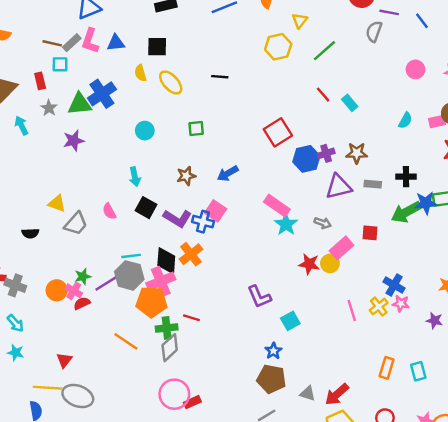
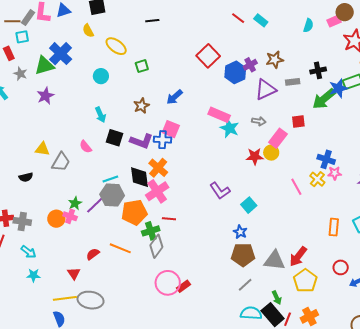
yellow ellipse: (171, 83) -> (116, 46), moved
pink cross: (161, 281) -> (157, 191), moved
red semicircle: (82, 303) -> (93, 254), moved
gray triangle: (308, 393) -> (274, 261), size x1.6

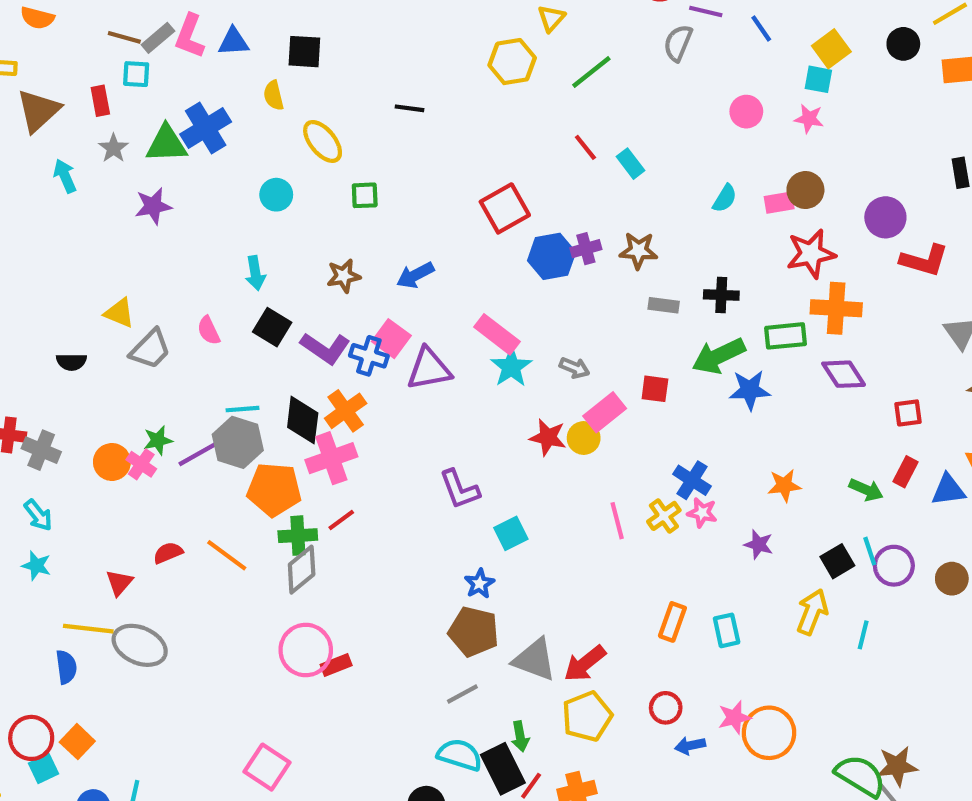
blue star: (338, 88) -> (750, 390), moved
purple triangle: (266, 90) -> (429, 369), moved
red line: (169, 219) -> (341, 520), turned -56

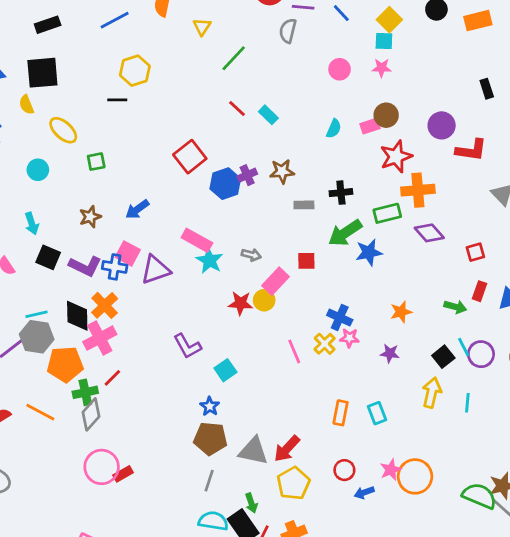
black square: (304, 52) -> (42, 73), size x1.4
yellow hexagon: (512, 62) -> (135, 71), moved
gray line: (462, 694) -> (209, 481), turned -35

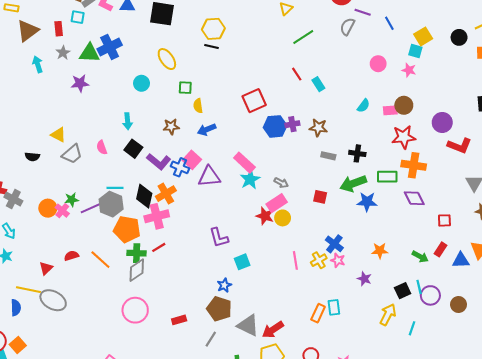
yellow hexagon: (135, 71) -> (213, 29), moved
yellow semicircle: (26, 105) -> (198, 106), moved
pink rectangle: (275, 281) -> (277, 203), moved
cyan rectangle: (377, 413) -> (334, 307), moved
red rectangle: (123, 474) -> (179, 320), moved

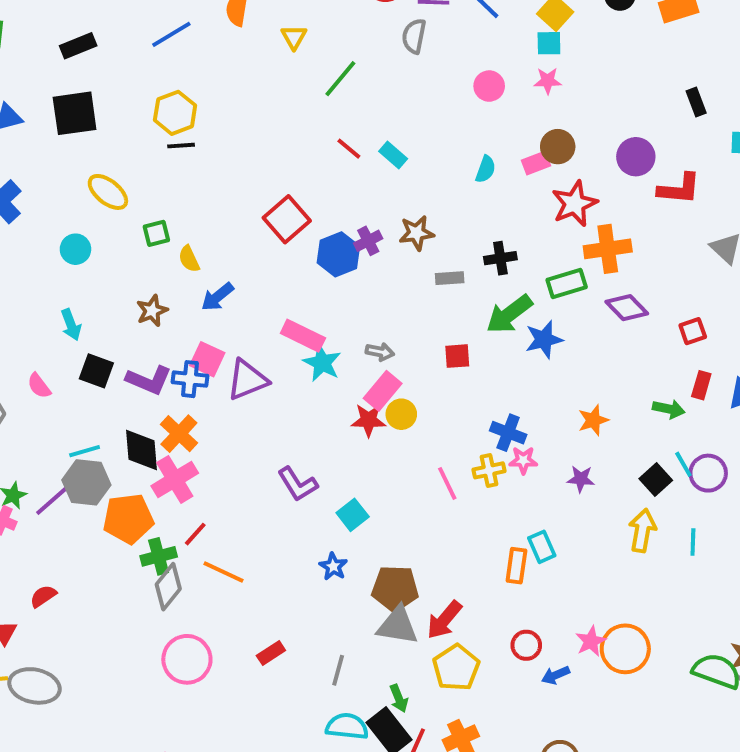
orange line: (100, 260) -> (224, 572), moved
yellow cross: (319, 260) -> (489, 470), turned 35
brown pentagon: (219, 309) -> (395, 588), moved

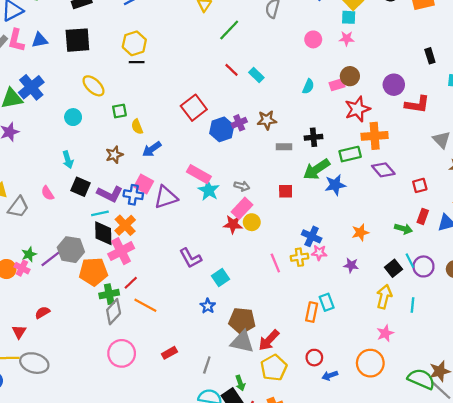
cyan line: (85, 451) -> (100, 213), moved
pink star: (591, 641) -> (385, 333), moved

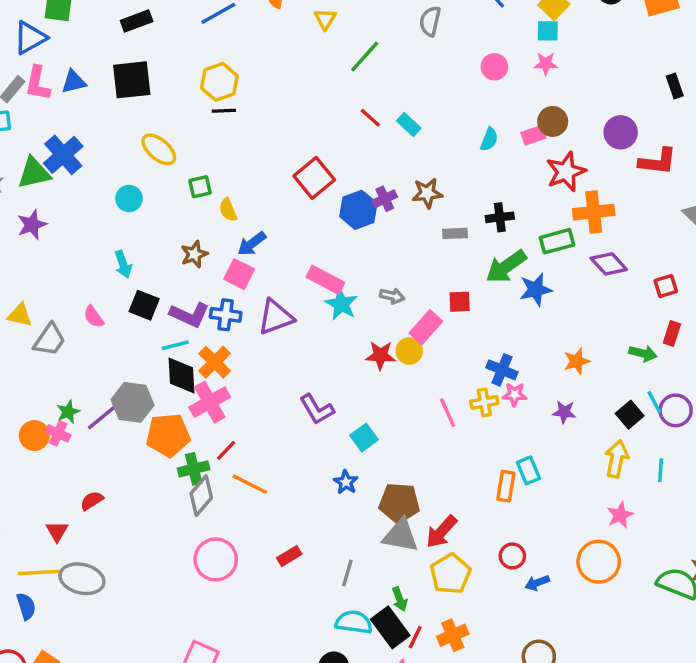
pink square: (144, 184) -> (239, 274), moved
pink rectangle: (242, 208) -> (426, 327), moved

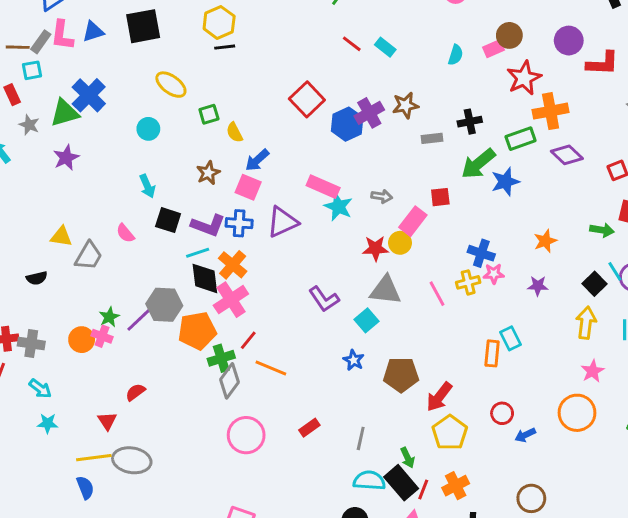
purple cross: (385, 199) -> (369, 113), size x1.4
gray triangle: (401, 535) -> (385, 290), moved

